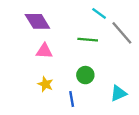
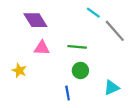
green line: (88, 40) -> (77, 47), moved
yellow star: (45, 84) -> (19, 70), moved

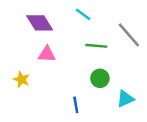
cyan line: (93, 13) -> (83, 14), moved
green line: (77, 47) -> (96, 46), moved
green circle: (80, 70) -> (100, 78), moved

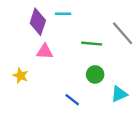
cyan line: (83, 14) -> (63, 14), moved, turned -35
purple diamond: (40, 23) -> (38, 22), turned 50
blue line: (76, 105) -> (72, 100), turned -42

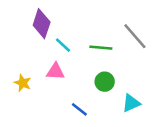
cyan line: (63, 14) -> (63, 45), moved, turned 42
pink triangle: (45, 52) -> (55, 72), moved

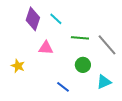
gray line: (135, 36) -> (107, 45), moved
cyan line: (63, 45) -> (56, 19), moved
pink triangle: (55, 72) -> (46, 48), moved

